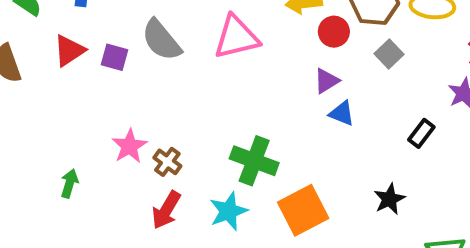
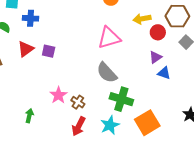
gray semicircle: (161, 40) -> (107, 73), moved

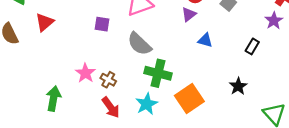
purple square: (49, 51) -> (102, 24), moved
purple triangle: (155, 57) -> (189, 14), moved
green arrow: (29, 116) -> (53, 99), size x1.5
red arrow: (79, 126) -> (111, 107), turned -60

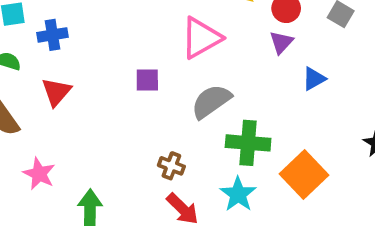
blue triangle: (205, 40) -> (314, 79), turned -35
gray semicircle: (139, 44) -> (211, 101), turned 110
pink star: (85, 73) -> (39, 174), moved

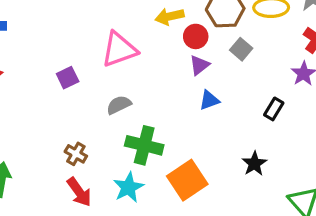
purple triangle: (281, 42) -> (199, 65), moved
purple square: (147, 80) -> (68, 78), turned -35
gray semicircle: (211, 101) -> (119, 105), size x0.7

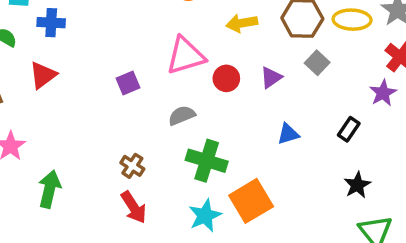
red circle: (196, 36) -> (226, 78), moved
blue triangle: (209, 100) -> (288, 134), moved
black star: (254, 164) -> (357, 185), moved
cyan star: (128, 187) -> (205, 216), moved

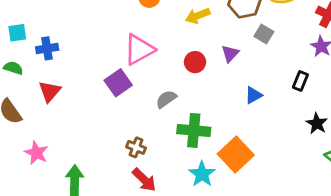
pink triangle: (186, 56) -> (139, 50), moved
purple square: (128, 83) -> (118, 83), size x1.4

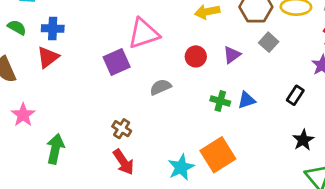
blue cross: (47, 48) -> (53, 29), moved
green cross: (194, 130) -> (220, 101), moved, size x0.6

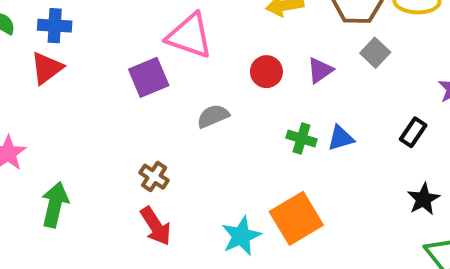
pink triangle: (143, 33) -> (189, 36), turned 36

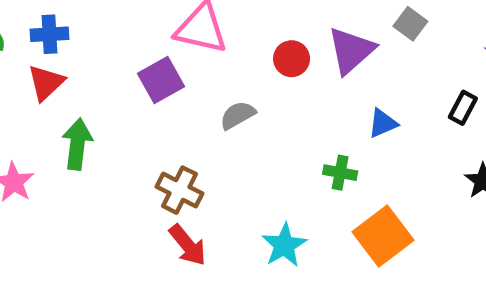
purple triangle: (320, 70) -> (351, 50), size x1.6
green cross: (301, 139) -> (340, 173), moved
brown cross: (154, 177) -> (180, 190), size x1.4
green arrow: (55, 205) -> (77, 144), moved
orange square: (296, 218) -> (383, 236), moved

